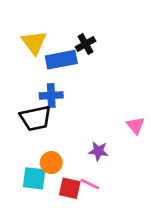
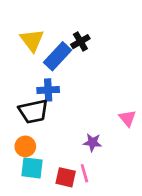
blue rectangle: (61, 60) -> (58, 56), turned -36
orange circle: (51, 163) -> (25, 146), moved
pink line: (90, 184) -> (84, 173), turned 48

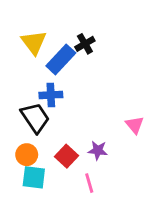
black trapezoid: (33, 111) -> (35, 118), turned -112
red square: (66, 177) -> (66, 156), moved, turned 30

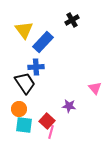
black cross: (85, 44) -> (72, 20), moved
red square: (66, 156) -> (47, 121), moved
pink line: (89, 183) -> (51, 132), moved, turned 32

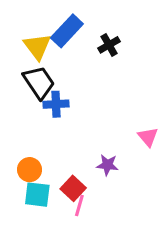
black cross: (72, 20) -> (109, 45), moved
blue rectangle: (43, 42) -> (67, 31), moved
black trapezoid: (25, 83) -> (39, 82), moved

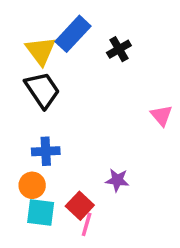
blue cross: (56, 104) -> (46, 151), moved
pink triangle: (148, 137) -> (161, 115), moved

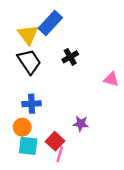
black cross: (119, 49) -> (70, 57), moved
pink triangle: (161, 115) -> (111, 79), turned -35

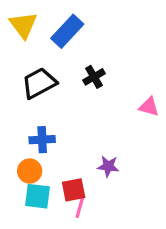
yellow triangle: (28, 35) -> (23, 25), moved
black trapezoid: (29, 62) -> (39, 83), turned -84
red square: (55, 141) -> (74, 190), turned 36

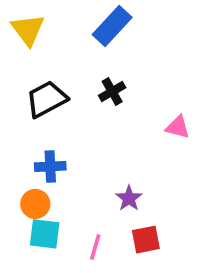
blue rectangle: (67, 31) -> (112, 26), moved
purple star: (108, 166) -> (129, 198), turned 30
red square: (74, 190) -> (146, 240), moved

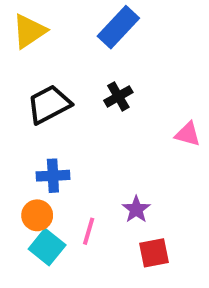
yellow triangle: (28, 30) -> (29, 31), turned 33
cyan square: (45, 234) -> (47, 247), turned 32
pink line: (95, 247) -> (89, 231), moved

